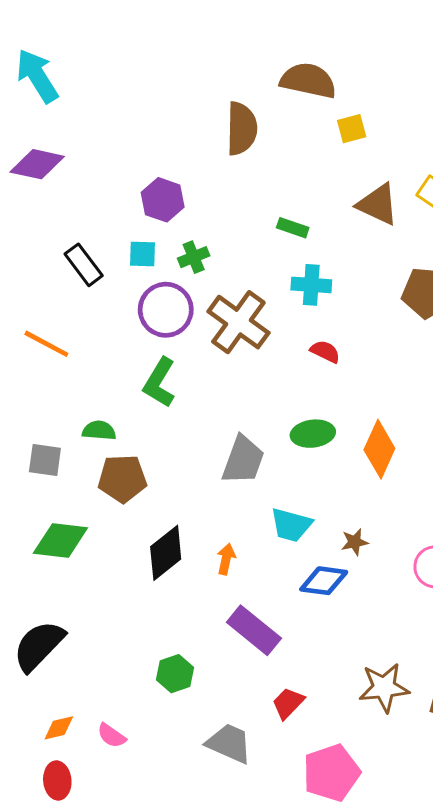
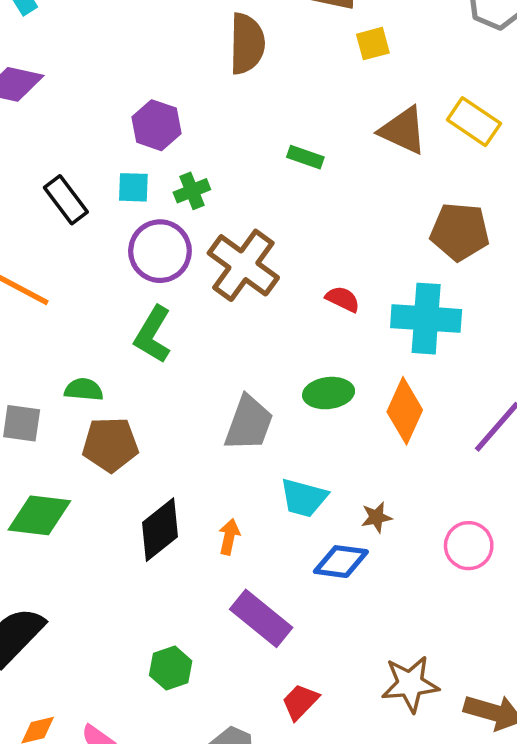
cyan cross: (311, 285) -> (426, 319), moved, size x1.5

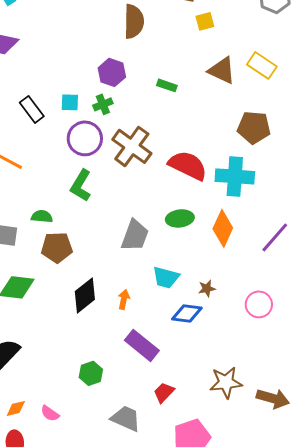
purple hexagon: (156, 125) -> (112, 72), moved
red semicircle: (343, 299) -> (188, 165), size x2.0

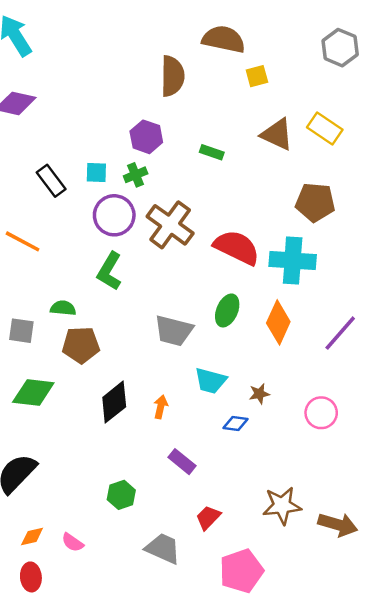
green ellipse: (180, 218) -> (227, 310), turned -60
gray trapezoid: (135, 235) -> (174, 331), turned 84
blue diamond: (187, 313) -> (236, 423), size x0.7
purple rectangle: (142, 345) -> (182, 462), size x0.7

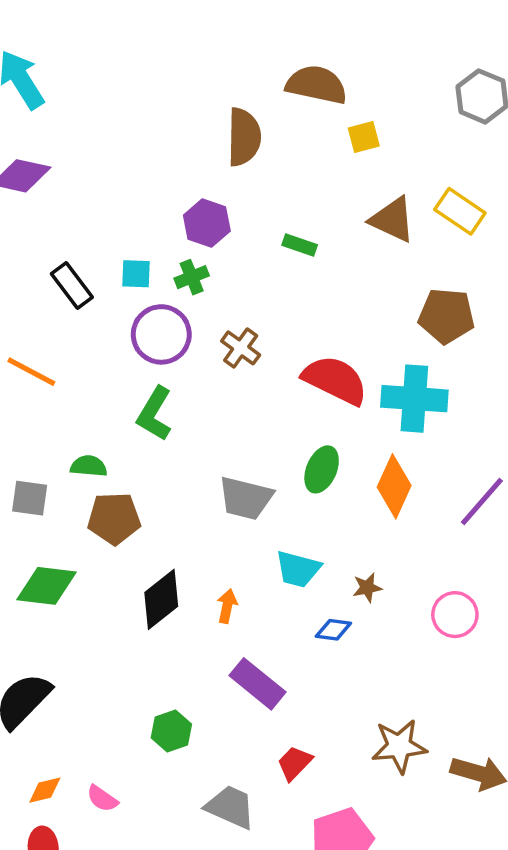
brown cross: (170, 225) -> (241, 348), size x0.6
purple rectangle: (182, 462) -> (257, 684), size x1.4

